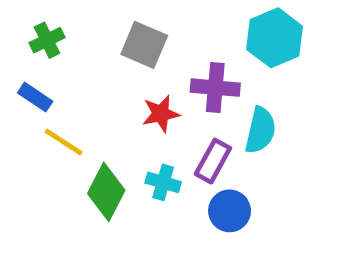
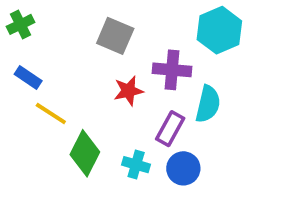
green cross: (47, 40) -> (21, 24), moved
cyan cross: (163, 182) -> (136, 165), moved

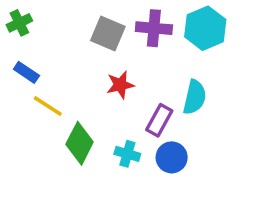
purple cross: (172, 70) -> (154, 28), moved

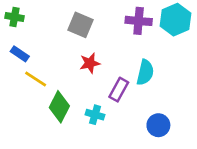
green cross: (19, 23) -> (15, 17), turned 36
purple cross: (154, 28) -> (139, 21), moved
cyan hexagon: (205, 28) -> (176, 20), moved
blue circle: (172, 157) -> (158, 125), moved

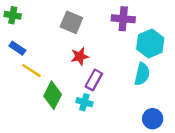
cyan hexagon: (176, 20) -> (150, 43), moved
cyan semicircle: (145, 72) -> (142, 74), moved
purple rectangle: (119, 90) -> (94, 80), moved
blue circle: (158, 125) -> (153, 119), moved

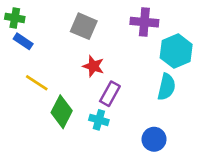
blue rectangle: (17, 48) -> (23, 41), moved
red star: (80, 56) -> (93, 66), turned 30
blue circle: (153, 119) -> (154, 139), moved

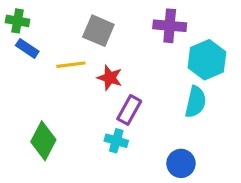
yellow line: (37, 83) -> (71, 65), moved, turned -40
green diamond: (62, 112) -> (43, 141), moved

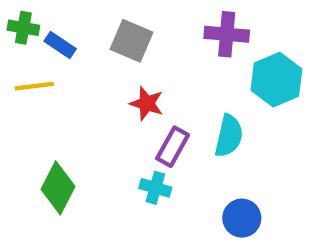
blue rectangle: (27, 48) -> (60, 45), moved
yellow line: (71, 65) -> (34, 86), moved
cyan semicircle: (196, 102) -> (229, 136), moved

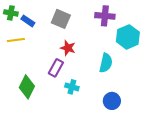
purple rectangle: (173, 147) -> (56, 68), moved

